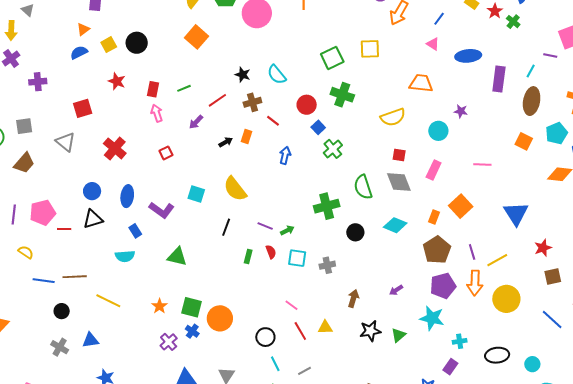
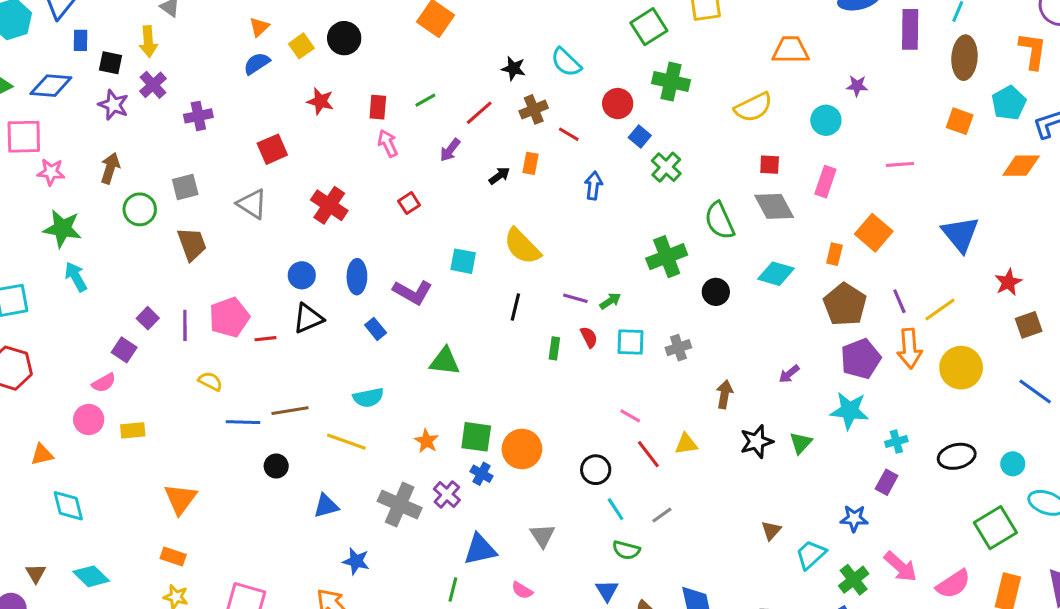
brown trapezoid: (24, 163) -> (192, 244), turned -55
cyan semicircle: (125, 256) -> (368, 398), moved
gray cross: (60, 347) -> (400, 505), moved, size x1.5

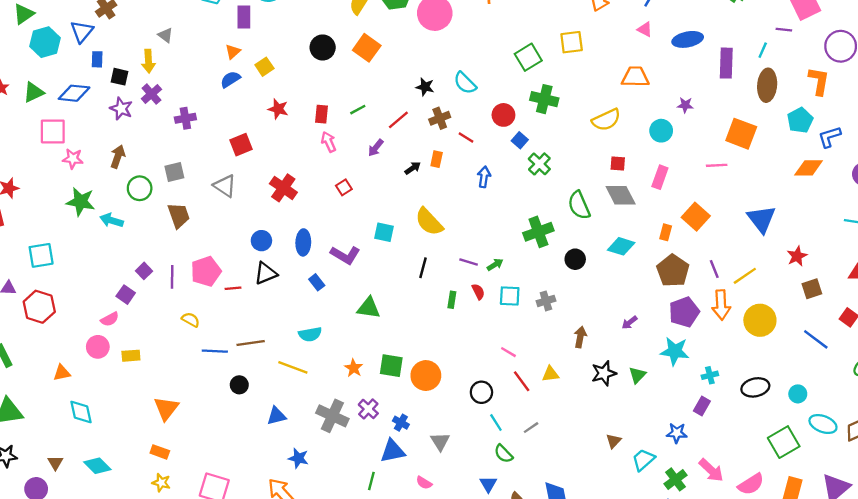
black circle: (344, 38) -> (323, 47), moved
orange square: (960, 121) -> (741, 134), moved, size x1.5
cyan arrow: (76, 277) -> (112, 220), moved, turned -45
blue cross: (482, 474) -> (401, 423), moved
green semicircle: (626, 550) -> (503, 454), turned 30

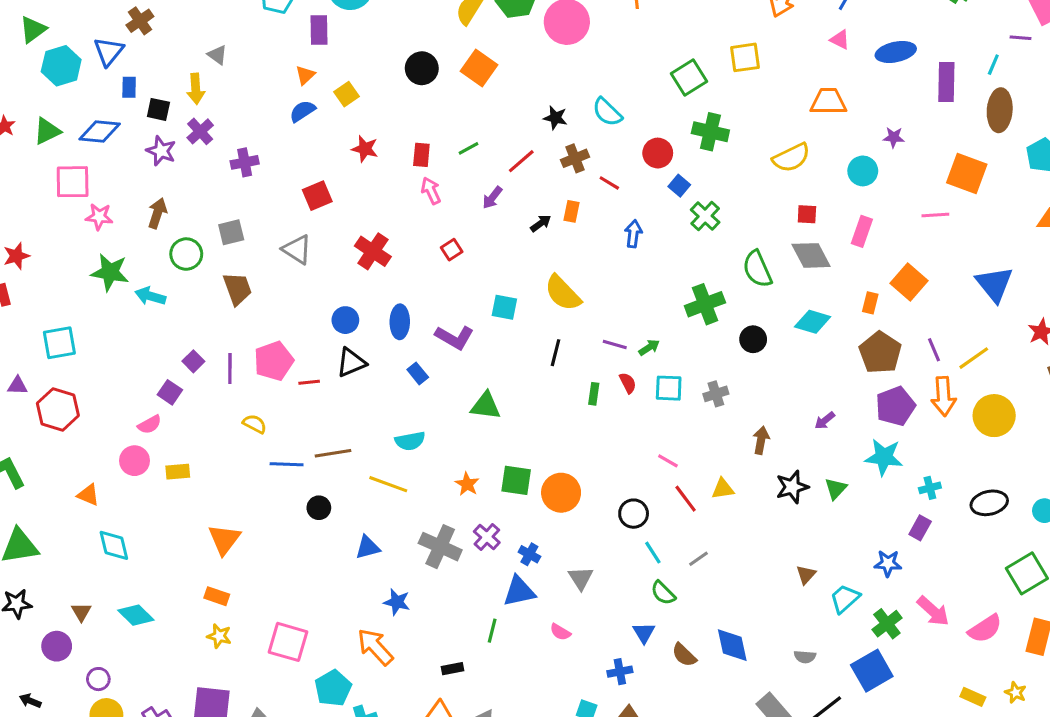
orange triangle: (62, 373) -> (88, 495), turned 36

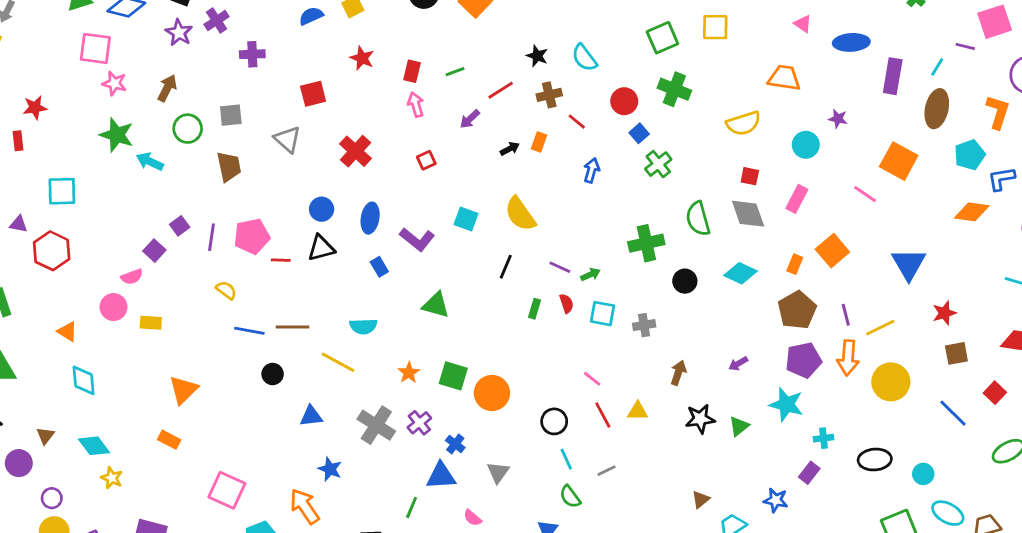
pink line: (935, 215) -> (865, 194), turned 30
yellow star: (219, 636) -> (112, 478), moved

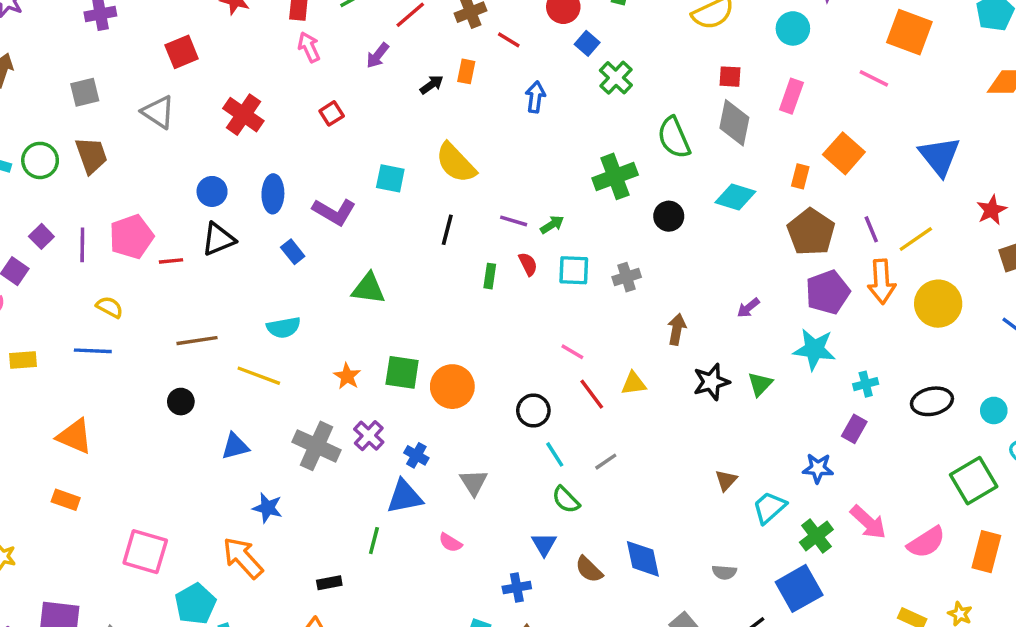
green circle: (188, 129) -> (40, 160), moved
gray diamond: (748, 214) -> (734, 123), turned 39
blue line: (249, 331) -> (93, 351), moved
orange triangle: (184, 390) -> (75, 436), turned -44

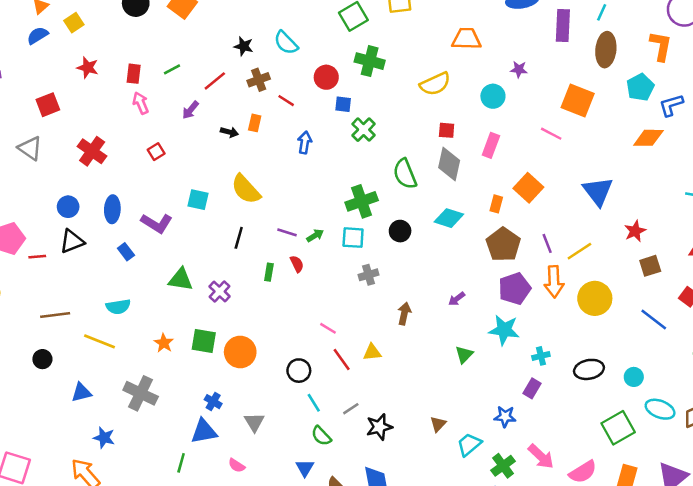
blue square: (587, 43) -> (343, 104), turned -35
black arrow: (432, 85) -> (229, 132), turned 49
cyan square: (574, 270) -> (353, 238), moved
black star: (711, 382) -> (379, 427), moved
purple cross: (369, 436) -> (220, 291), moved

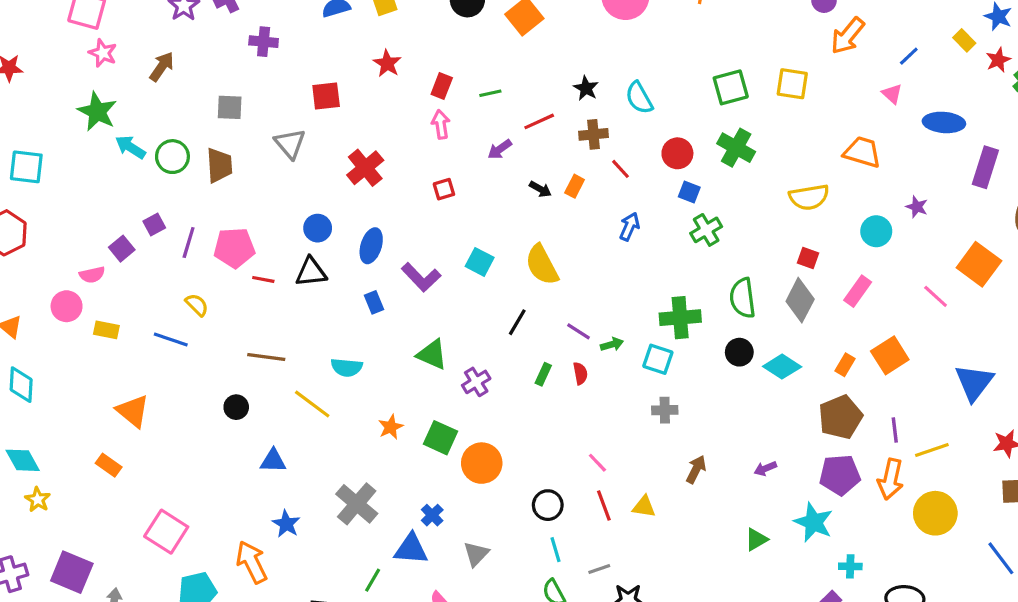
black circle: (400, 231) -> (739, 352), moved
gray cross: (141, 393) -> (357, 504), moved

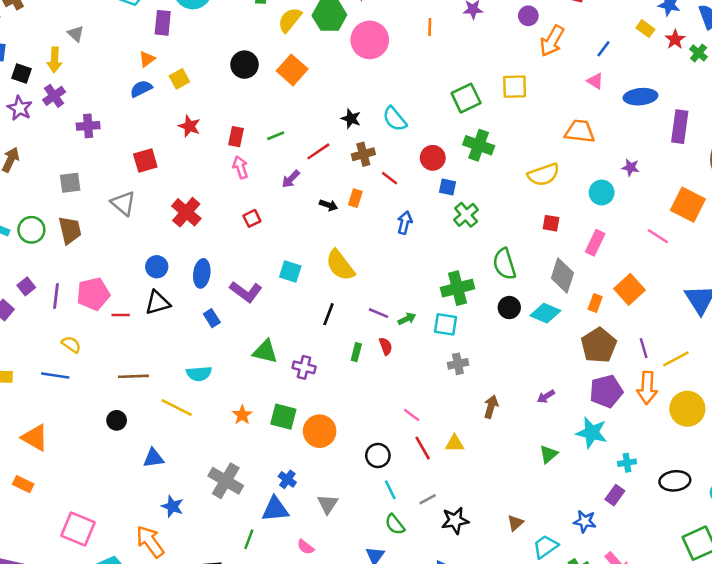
gray diamond: (800, 300) -> (562, 276), moved
purple cross: (476, 382) -> (304, 367), turned -35

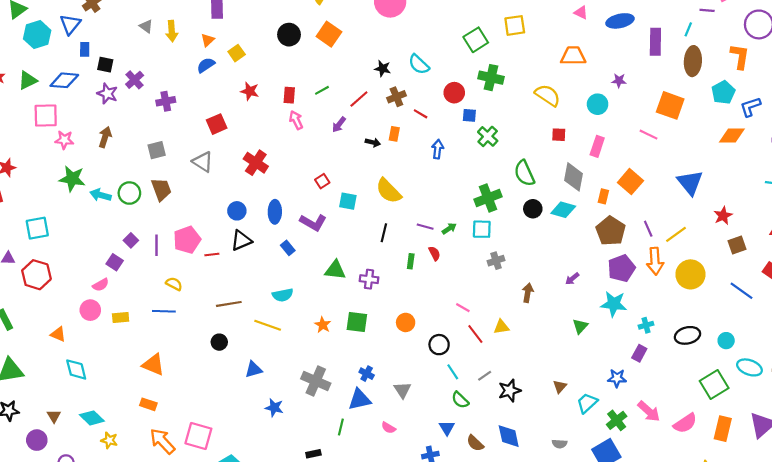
yellow arrow: (55, 60) -> (172, 31), moved
yellow semicircle: (543, 175) -> (548, 95), turned -120
red square: (252, 218) -> (322, 181), moved
orange circle: (320, 431) -> (406, 322), moved, size x0.7
orange arrow: (150, 542) -> (162, 441), moved

